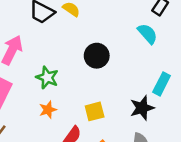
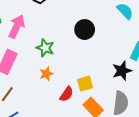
yellow square: (95, 111) -> (85, 84), moved

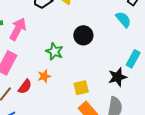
green star: (45, 48) -> (54, 51), moved
red semicircle: (67, 94) -> (25, 87), moved

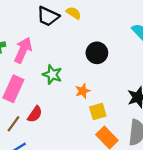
green star: (54, 51) -> (52, 75), moved
orange star: (44, 76) -> (83, 91), moved

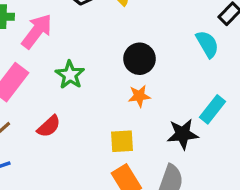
orange star: (83, 91) -> (139, 96), moved
red semicircle: (35, 114) -> (49, 126), moved

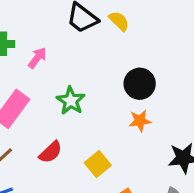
pink arrow: (37, 31) -> (37, 58), size x0.6
yellow square: (122, 141) -> (98, 164), moved, turned -35

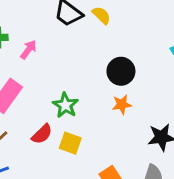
green star: (71, 101) -> (65, 105), moved
yellow square: (98, 164) -> (70, 143), moved, turned -30

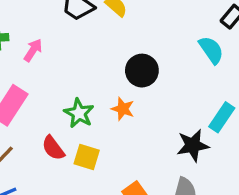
orange star: (122, 104) -> (123, 109), moved, turned 30
red semicircle: (42, 134) -> (53, 148), turned 100

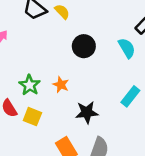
black circle: (142, 71) -> (84, 46), moved
black star: (193, 145) -> (87, 112), moved

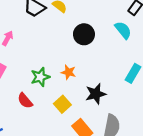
green star: (30, 85) -> (40, 77), turned 30
yellow square: (32, 117) -> (62, 104), moved, turned 35

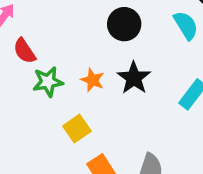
black star: (96, 94) -> (134, 78), moved, turned -30
red semicircle: (25, 101) -> (24, 51), moved

